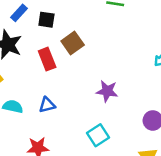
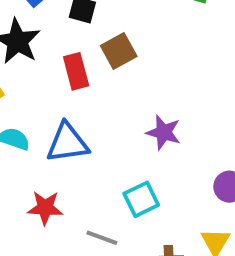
blue triangle: (47, 105) -> (67, 143), size x1.6

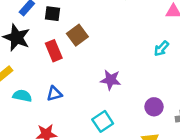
blue triangle: (67, 143) -> (54, 94), size x0.6

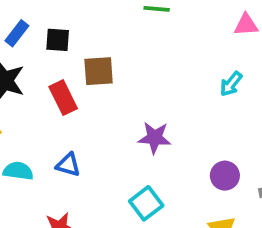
brown square: (77, 35) -> (99, 71), turned 36
blue triangle: (54, 94) -> (68, 165), turned 35

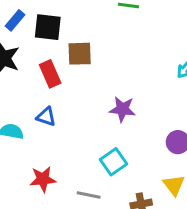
black square: (58, 40) -> (48, 27), size x1.4
blue triangle: (68, 165) -> (46, 117), moved

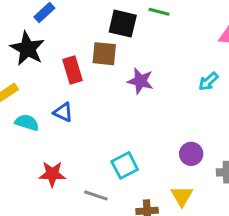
black square: (48, 27) -> (123, 24), moved
purple star: (122, 109) -> (140, 81), moved

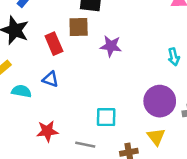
cyan arrow: (208, 82) -> (174, 57), moved, turned -54
purple circle: (191, 154) -> (160, 101), size x1.6
cyan square: (125, 165) -> (106, 117), turned 35

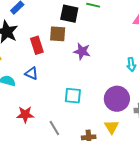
cyan square: (106, 117) -> (73, 96), moved
gray line: (85, 145) -> (54, 128), turned 42

